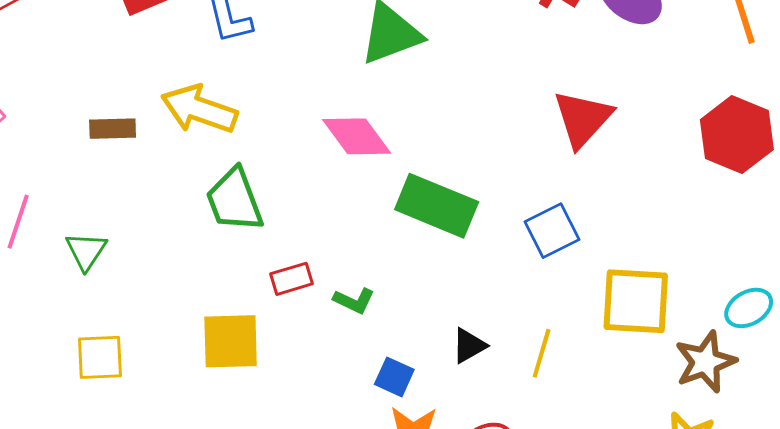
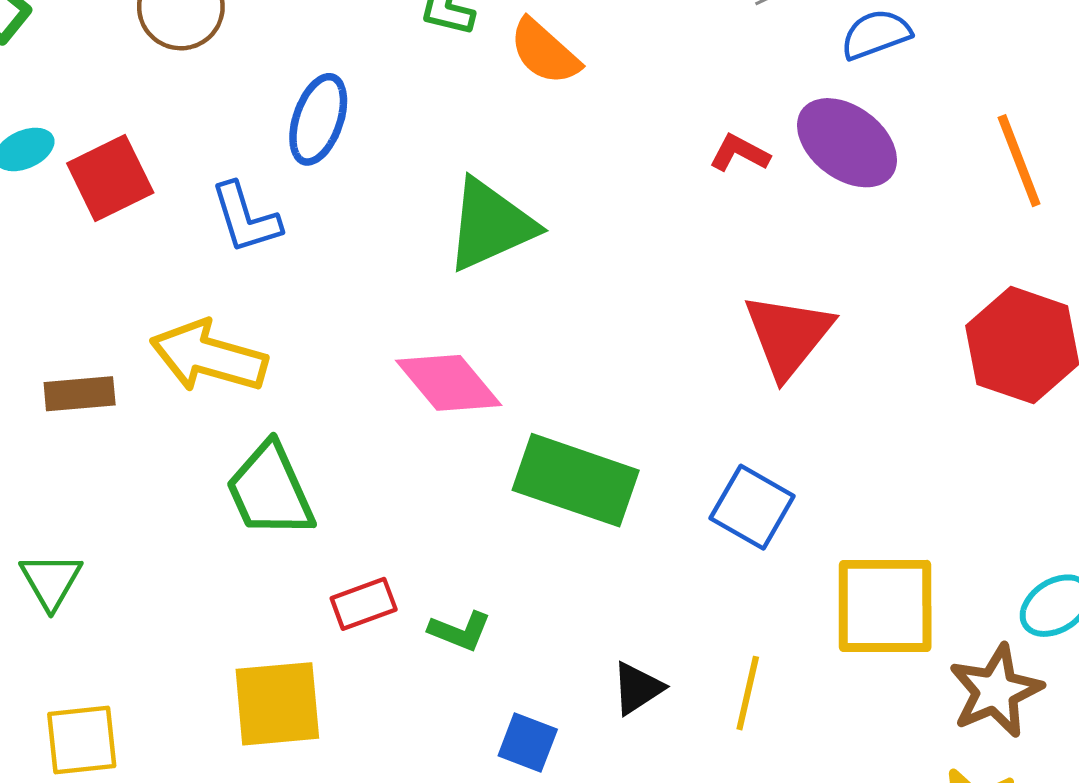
blue square: (552, 231) -> (752, 507), turned -30

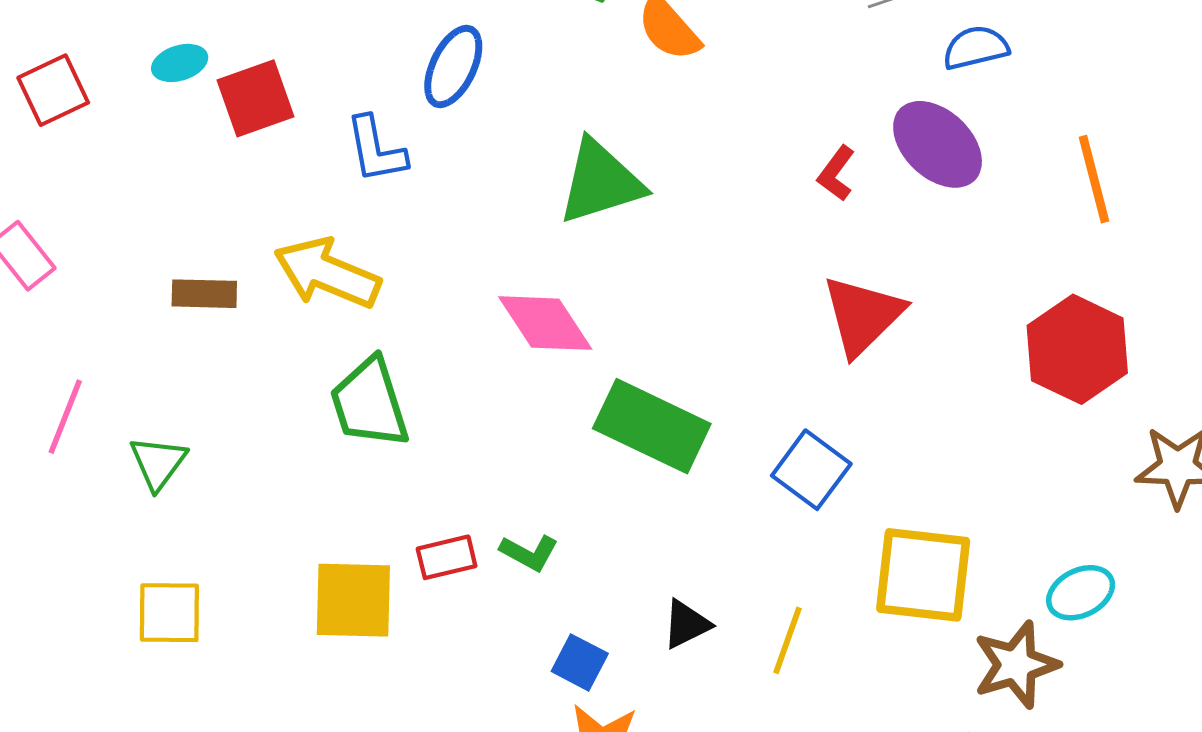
red L-shape: (740, 153) -> (836, 173), moved, turned -88
red rectangle: (364, 604) -> (447, 557), moved

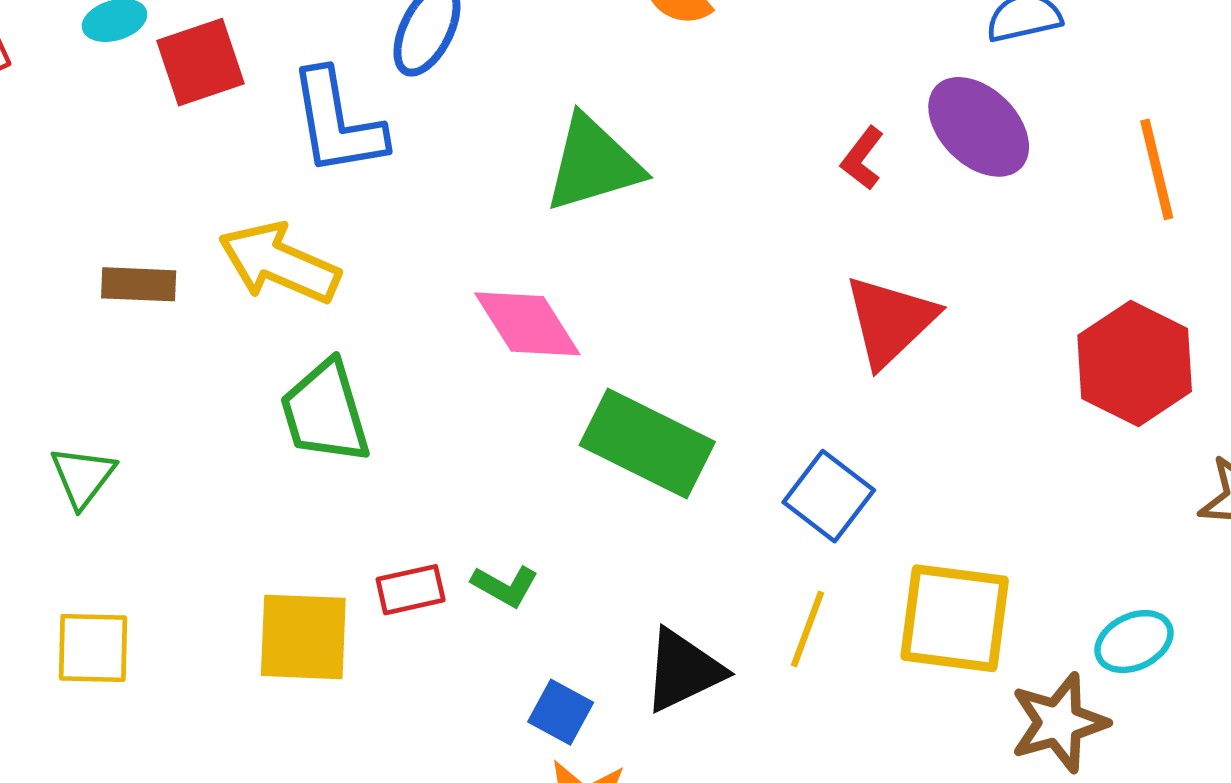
blue L-shape: (376, 150) -> (337, 123), size x1.4
black triangle: (686, 624) -> (683, 670), size x1.5
yellow line: (787, 640) -> (807, 629), moved

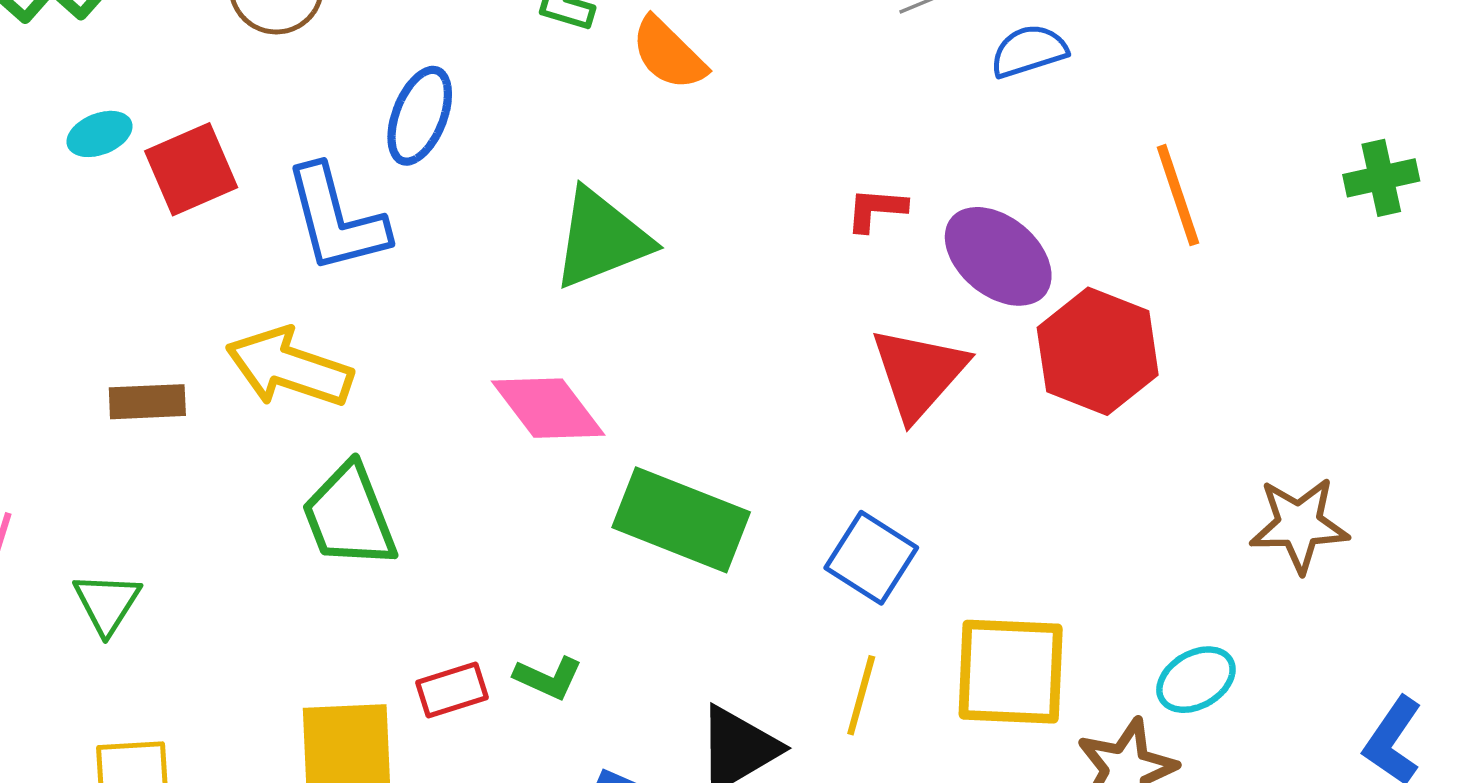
purple ellipse: (979, 127) -> (998, 256), moved
red L-shape: (862, 158) -> (876, 209), turned 62
red hexagon: (1135, 363) -> (1098, 351), moved

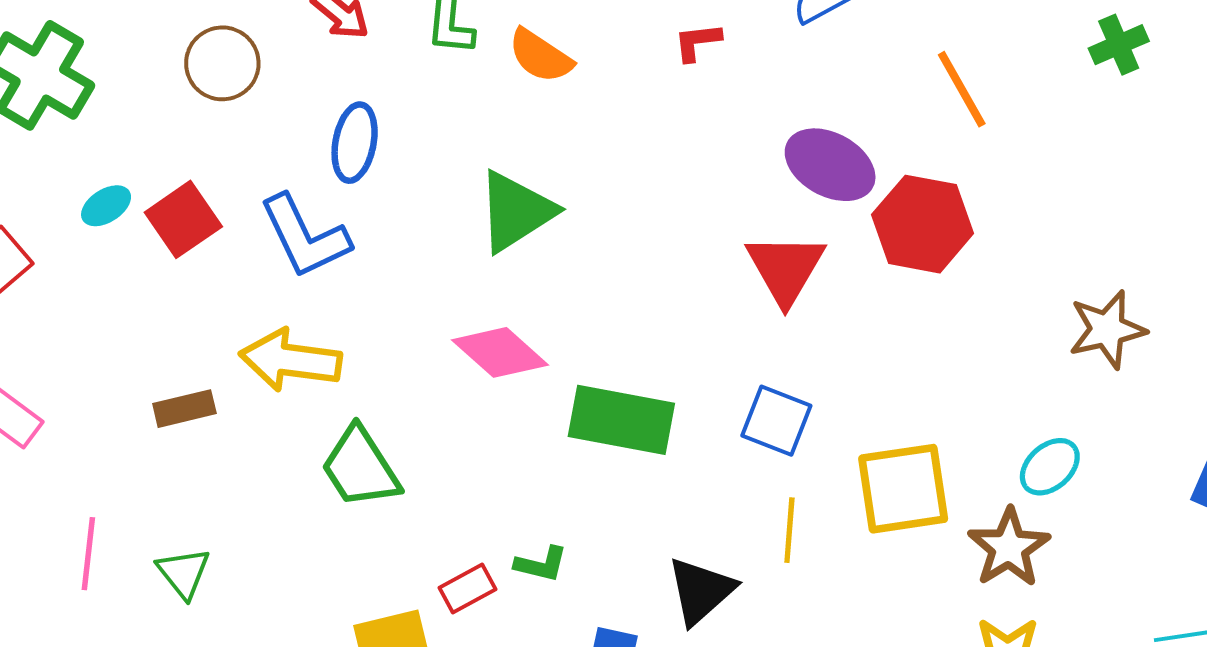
red L-shape: (876, 209) -> (697, 42), moved

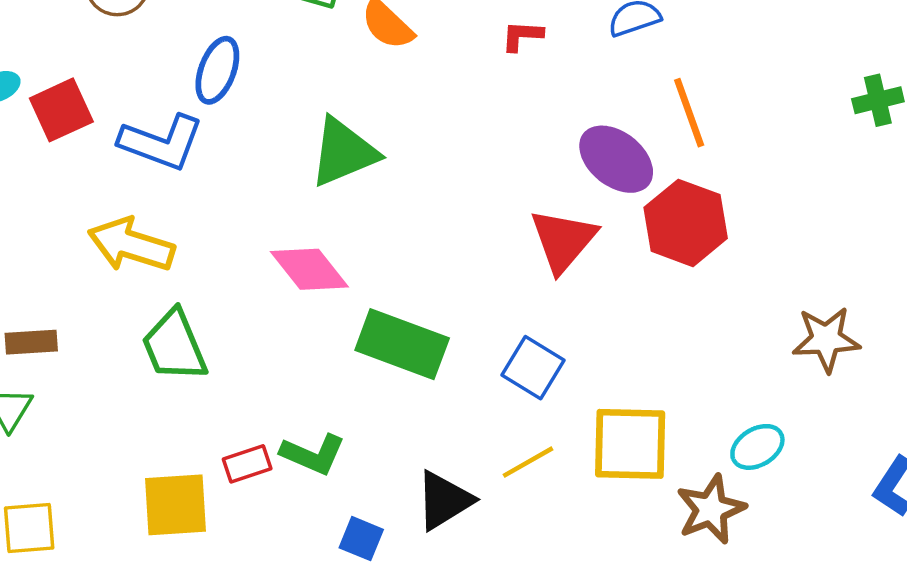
orange line: (962, 89) -> (689, 113), moved
blue L-shape: (305, 237) -> (161, 142), turned -54
brown rectangle: (184, 409) -> (31, 342), moved
yellow line: (789, 530) -> (528, 462), turned 46
green L-shape: (541, 564) -> (313, 454), size x1.4

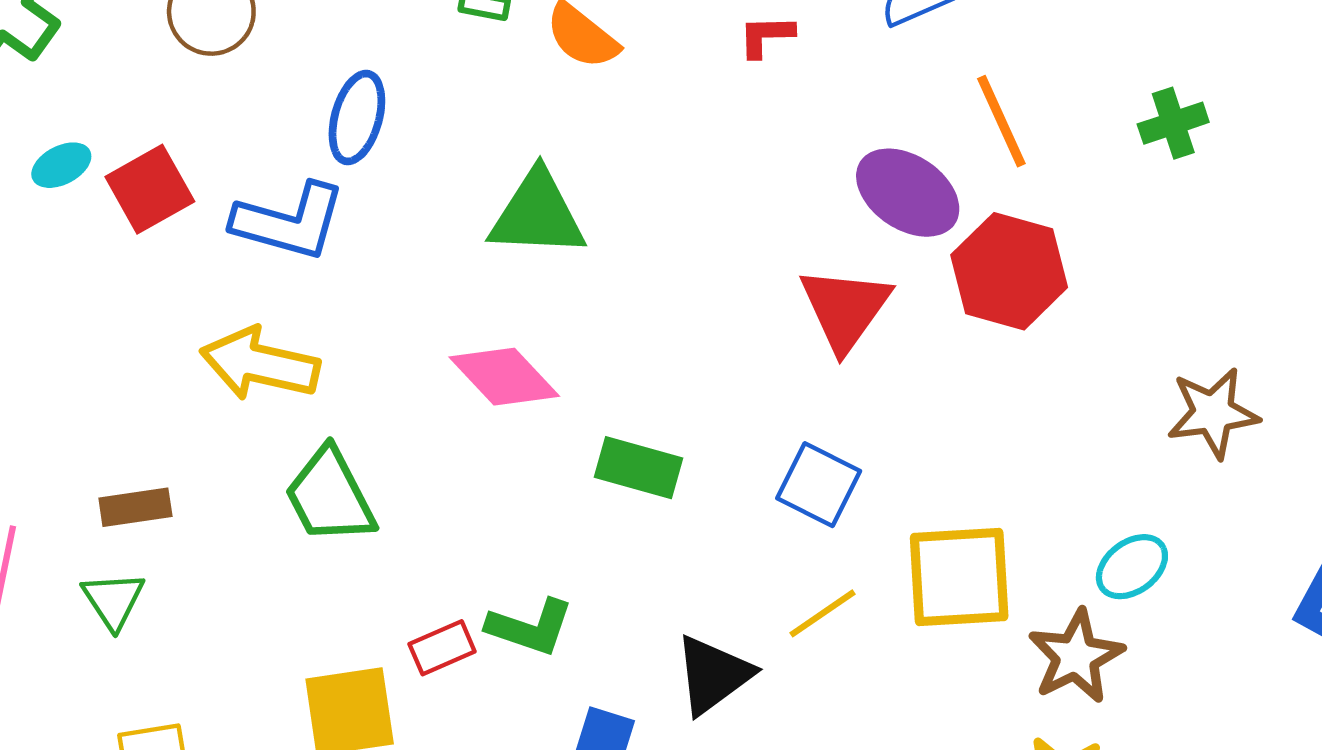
green cross: (878, 100) -> (1173, 123), moved
green triangle: (344, 152) -> (537, 214), turned 30
green rectangle: (402, 344) -> (639, 468), size x0.7

